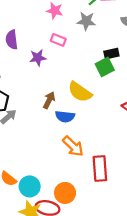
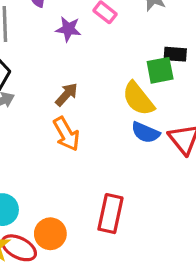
yellow semicircle: (80, 92) -> (138, 99), moved
blue semicircle: (65, 116) -> (145, 133), moved
orange arrow: (73, 146) -> (66, 134), moved

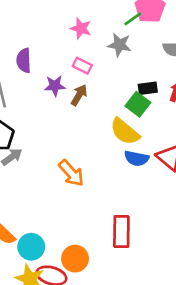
green square: (160, 70) -> (138, 104), turned -30
brown arrow: (67, 94) -> (79, 95), moved

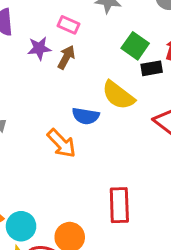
black rectangle: (148, 88) -> (152, 68), moved
green square: (138, 104) -> (135, 46), moved
blue semicircle: (137, 158) -> (86, 116), moved

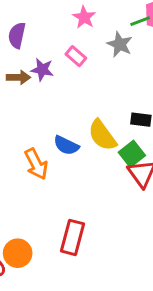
green square: (135, 46) -> (132, 154), moved
brown arrow: (66, 57) -> (18, 77), moved, turned 45

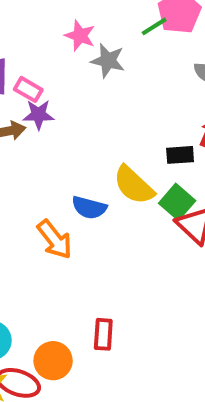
gray star: (120, 44) -> (108, 61), moved
pink rectangle: (76, 56) -> (28, 89), moved
red rectangle: (73, 237) -> (103, 334), moved, size x0.7

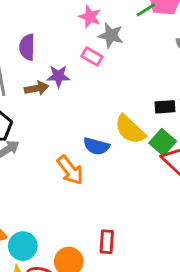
pink rectangle: (28, 89) -> (92, 56), moved

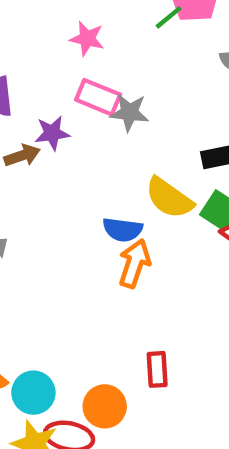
gray star: (111, 36) -> (129, 113), moved
pink rectangle: (92, 56) -> (98, 97), size x1.4
orange arrow: (70, 170) -> (134, 264), moved, turned -116

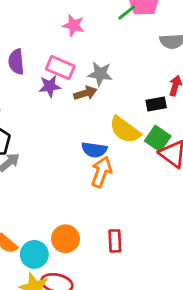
pink rectangle: (98, 97) -> (60, 68), moved
brown arrow: (22, 156) -> (85, 93), moved
orange circle: (105, 406) -> (66, 239), moved

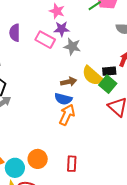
purple star: (50, 86) -> (62, 29), moved
brown arrow: (85, 93) -> (69, 82), moved
yellow semicircle: (125, 130) -> (92, 76), moved
green square: (158, 138) -> (108, 84), moved

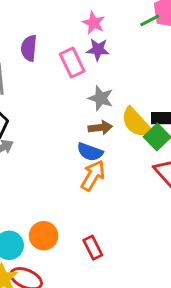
pink rectangle: (45, 40) -> (72, 63), turned 30
gray star: (72, 47) -> (101, 98), moved
red rectangle: (72, 164) -> (93, 248), turned -35

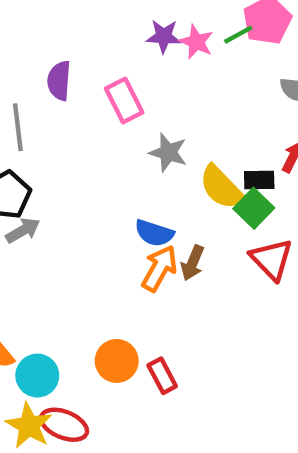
pink star: (94, 23) -> (196, 42), moved
purple star: (98, 50) -> (164, 36), moved
brown arrow: (100, 128) -> (193, 263), moved, turned 120
orange circle: (44, 236) -> (117, 361), moved

